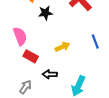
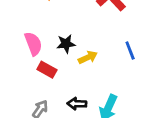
black star: (45, 13) -> (66, 44), moved
black arrow: (50, 74) -> (77, 104), moved

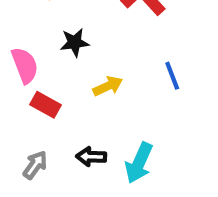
black star: (66, 44) -> (75, 42), moved

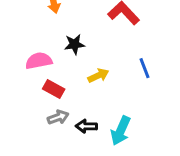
pink semicircle: (25, 65) -> (39, 61), turned -80
gray arrow: (35, 165) -> (58, 117), moved, turned 36

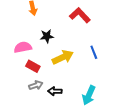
yellow arrow: (98, 76) -> (63, 57), size x1.5
cyan arrow: (121, 131) -> (89, 95), moved

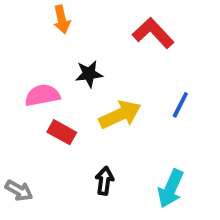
blue line: (94, 52) -> (180, 105), turned 48
gray arrow: (36, 85) -> (19, 191), moved, turned 48
black arrow: (55, 91) -> (104, 181), turned 96

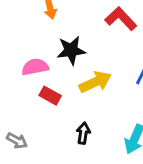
black star: (89, 74) -> (71, 50), size x1.4

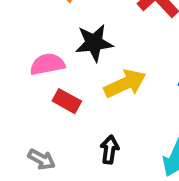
gray arrow: (17, 141) -> (42, 159), moved

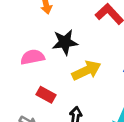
red rectangle: (67, 101) -> (46, 95), moved

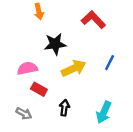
pink semicircle: (33, 57) -> (27, 68), moved

